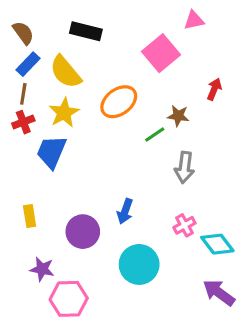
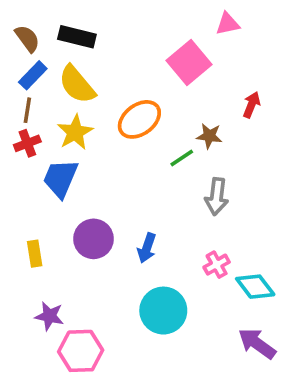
black rectangle: (86, 31) -> (77, 37), moved
purple circle: (83, 232) -> (93, 239), moved

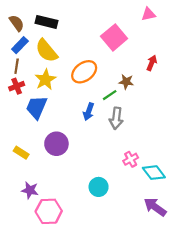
pink triangle: (228, 24) -> (148, 14), moved
gray arrow: (217, 197) -> (116, 118), moved
blue arrow: (147, 248) -> (89, 112), moved
yellow rectangle: (35, 254) -> (21, 153), turned -48
cyan circle: (163, 311) -> (99, 187), size x0.7

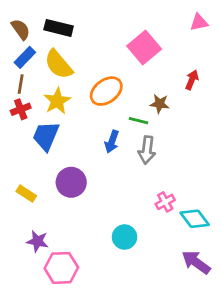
pink triangle: (148, 14) -> (199, 22), moved
green line: (110, 95) -> (139, 121), turned 48

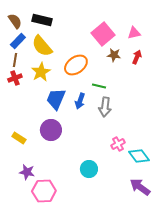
pink triangle: (199, 22) -> (134, 33), moved
brown star: (160, 104) -> (114, 55), moved
blue trapezoid: (46, 136) -> (56, 99), moved

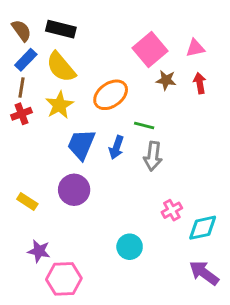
red arrow: (137, 57) -> (200, 83), turned -32
cyan diamond: (139, 156) -> (203, 228), turned -65

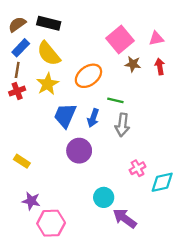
brown semicircle: (21, 31) -> (17, 24), turned -90
purple circle: (74, 190) -> (79, 151), moved
purple arrow: (204, 273) -> (125, 218), moved

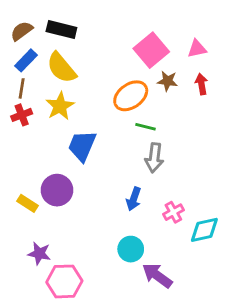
orange ellipse: (88, 76) -> (131, 96), moved
blue arrow: (93, 118) -> (134, 199), moved
purple circle: (79, 151) -> (57, 190), moved

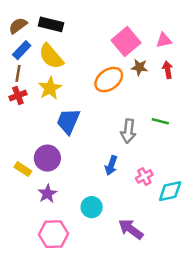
green line: (145, 127) -> (160, 121), moved
cyan circle: (131, 249) -> (92, 207), moved
purple star: (39, 253) -> (47, 194), moved, turned 30

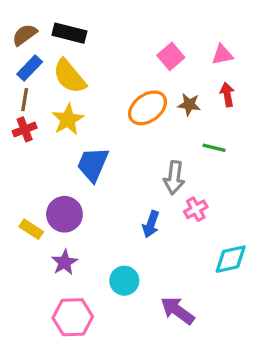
pink square: (126, 42) -> (171, 56), size x0.7
brown star: (139, 67) -> (189, 105), moved
green line: (160, 121) -> (214, 148), moved
pink cross: (144, 176) -> (196, 209), moved

